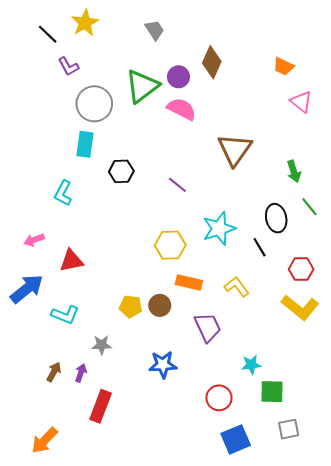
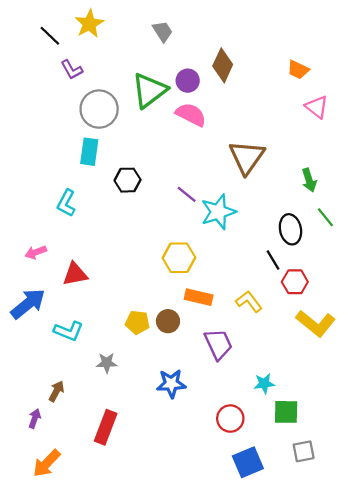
cyan star: (219, 229) -> (218, 212), moved
red hexagon: (301, 269) -> (295, 282), moved
purple arrow: (81, 373) -> (35, 419), moved

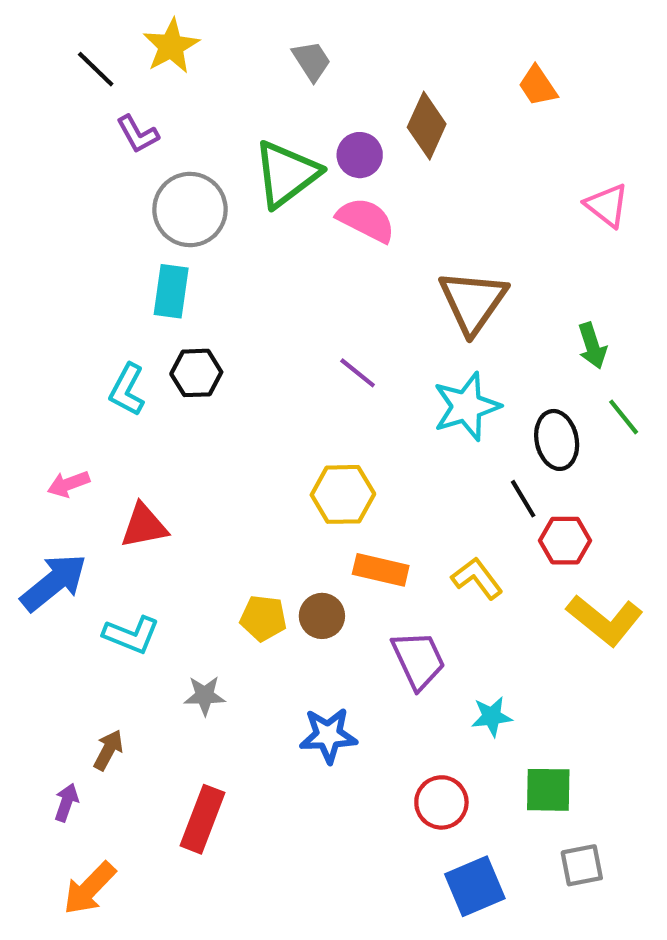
orange trapezoid: (298, 70) -> (538, 86), moved, turned 30
black hexagon: (128, 180) -> (196, 373), moved
cyan star: (218, 212) -> (467, 406), moved
cyan star: (264, 384) -> (492, 717), moved

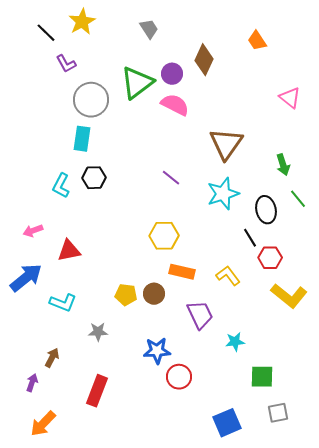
red circle: (441, 802) -> (179, 377), moved

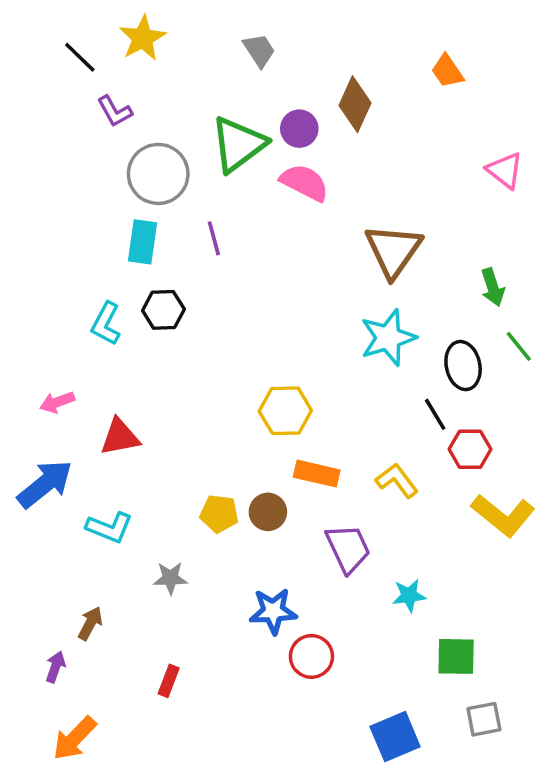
purple line: (171, 178) -> (214, 238), moved, turned 36
red rectangle: (97, 391) -> (169, 681), size x0.6

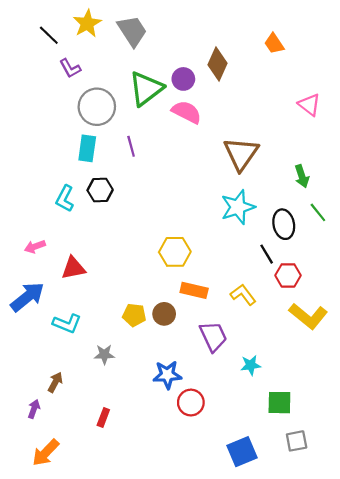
gray trapezoid: (259, 50) -> (132, 31), moved, size x1.5

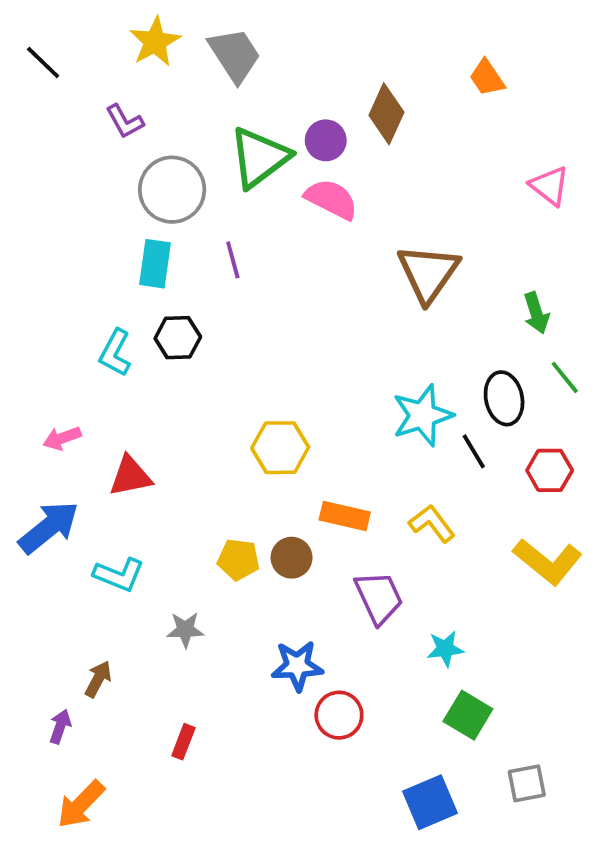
black line: (49, 35) -> (43, 63), moved
cyan star: (238, 207) -> (422, 415), moved
yellow hexagon: (175, 252) -> (280, 448), moved
red hexagon: (288, 275) -> (550, 470), moved
green square: (279, 403) -> (468, 715), moved, turned 30

